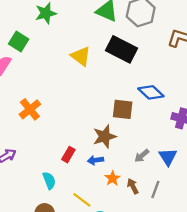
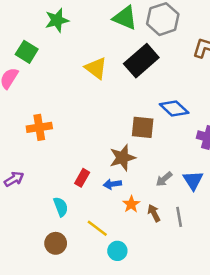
black rectangle: (121, 49) -> (141, 61), turned -68
orange cross: (30, 109) -> (39, 127), turned 30
gray line: (155, 190) -> (179, 217), turned -30

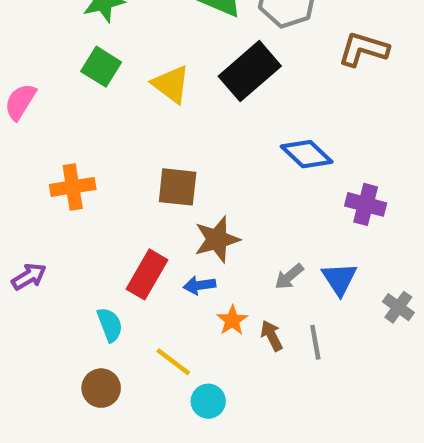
green square: (27, 52) -> (101, 67), moved
brown square: (143, 127) -> (178, 187), moved
red rectangle: (82, 178) -> (147, 274), size x1.5

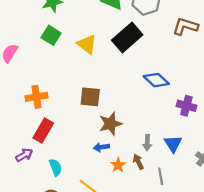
red rectangle: (147, 274) -> (43, 130), moved
purple arrow: (29, 277) -> (24, 155), moved
gray arrow: (289, 277) -> (147, 143), turned -48
brown arrow: (272, 336) -> (138, 162), moved

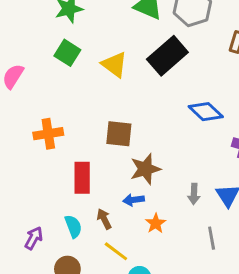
red rectangle: (43, 130) -> (82, 178), moved, turned -30
purple arrow: (24, 155) -> (34, 238), moved, turned -30
brown arrow: (138, 162) -> (104, 219), moved

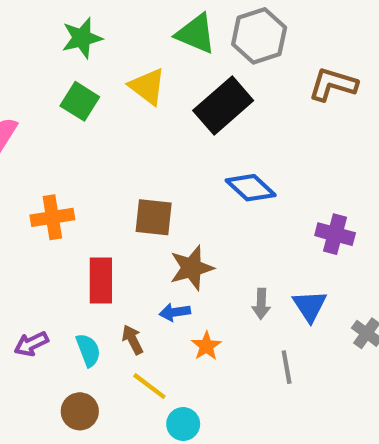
yellow triangle: (114, 65) -> (147, 86), moved
blue diamond: (206, 112) -> (251, 188), moved
purple arrow: (34, 238) -> (31, 344), moved, turned -145

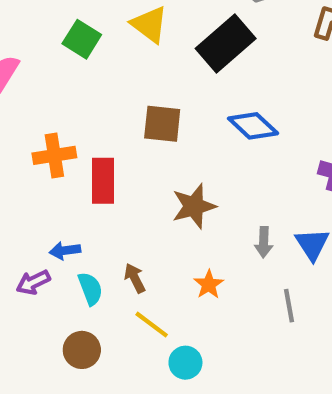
brown square: (154, 217) -> (162, 124), moved
red rectangle: (101, 281) -> (103, 181), moved
blue arrow: (175, 312) -> (65, 251), moved

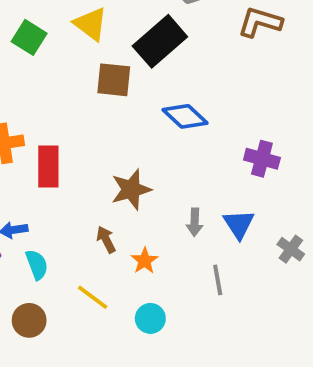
brown square: (162, 124) -> (114, 80), moved
brown arrow: (135, 278) -> (106, 240), moved
cyan circle: (185, 363) -> (150, 318), moved

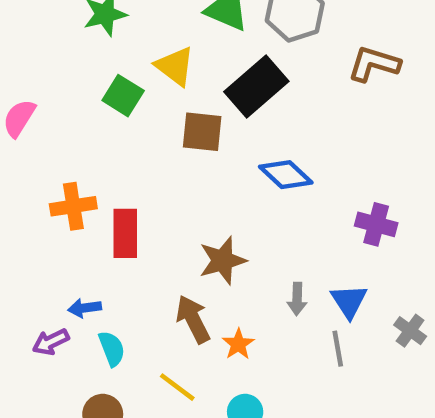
green square: (29, 37) -> (123, 96), moved
brown arrow: (106, 240) -> (193, 319), size x1.5
gray line: (218, 280) -> (338, 349), moved

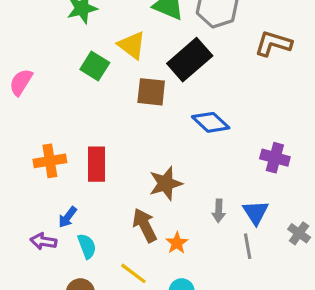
orange cross: (73, 206) -> (50, 161), moved
blue arrow: (85, 308) -> (68, 217), turned -45
purple arrow: (51, 342) -> (43, 241), turned 35

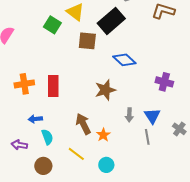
brown star: (166, 183) -> (105, 90), moved
blue arrow: (68, 217) -> (35, 119), turned 48
purple arrow: (43, 241) -> (19, 145), moved

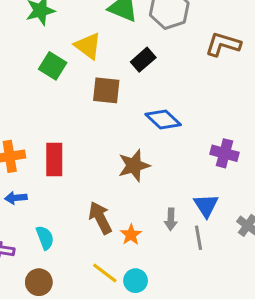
black rectangle: (111, 21) -> (143, 60), size x0.6
gray arrow: (129, 115) -> (171, 219), moved
blue arrow: (35, 119) -> (16, 198), moved
yellow line: (76, 154) -> (105, 273), moved

